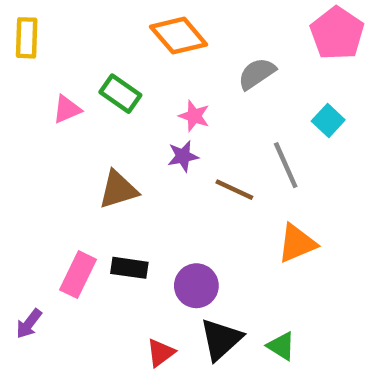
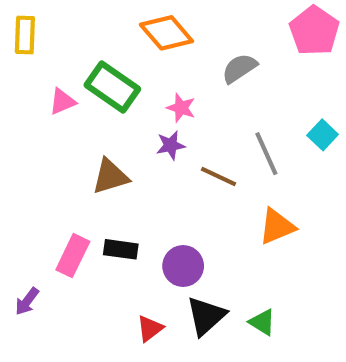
green rectangle: (120, 94) -> (112, 87), size x1.4
cyan square: (328, 120) -> (323, 135), moved

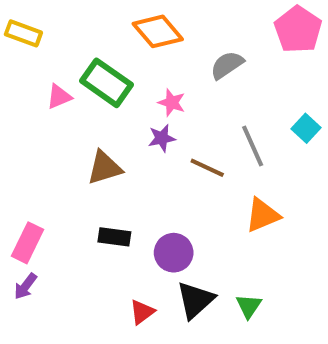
yellow rectangle: (25, 35) -> (23, 33), turned -72
pink rectangle: (73, 256) -> (27, 243), moved
green triangle: (262, 322) -> (249, 306), turned 32

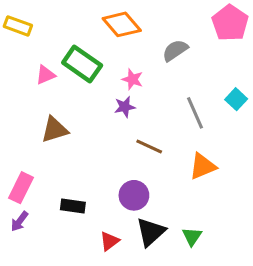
brown triangle: (104, 168) -> (55, 130), moved
brown line: (207, 168) -> (149, 146), moved
black rectangle: (114, 237) -> (73, 206), moved

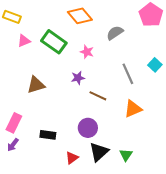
pink triangle: (45, 75) -> (24, 41), moved
purple star: (125, 107) -> (78, 78), moved

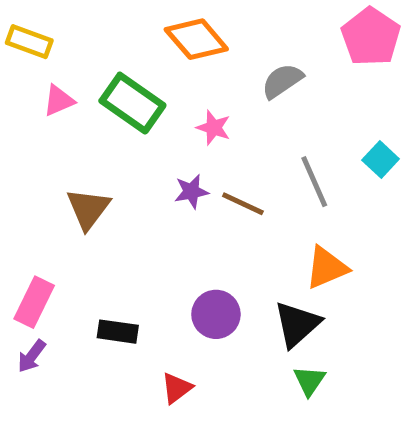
brown triangle: (36, 85) -> (88, 209), turned -36
brown line: (98, 96) -> (243, 204), moved
black triangle: (99, 152) -> (297, 324), moved

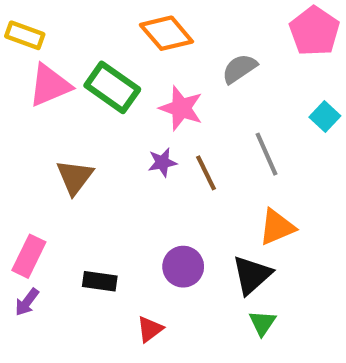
pink triangle: (59, 101) -> (50, 85), size x1.6
pink star: (214, 128) -> (181, 108), size x1.5
cyan square: (381, 160) -> (325, 117), moved
brown line: (243, 204) -> (206, 173), turned 39

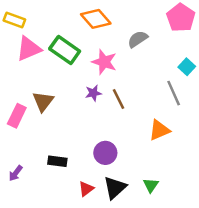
gray line: (267, 154) -> (174, 93), moved
pink rectangle: (29, 256) -> (17, 116), moved
black triangle: (252, 275) -> (115, 188), moved

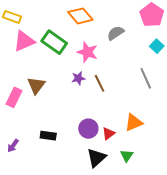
cyan square: (187, 67) -> (157, 46), moved
orange triangle: (159, 130) -> (134, 123), moved
red triangle: (86, 189) -> (109, 134), moved

